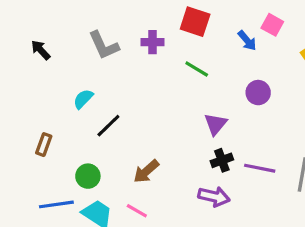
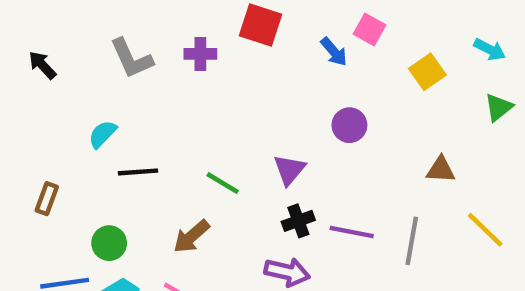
green line: (197, 69) -> (223, 183), moved
black line: (108, 126) -> (138, 172), turned 40

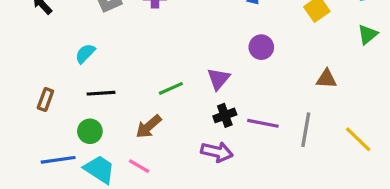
black line: (138, 172) -> (101, 93), moved
green line: (223, 183) -> (171, 88), turned -55
yellow line: (485, 230) -> (358, 139), moved

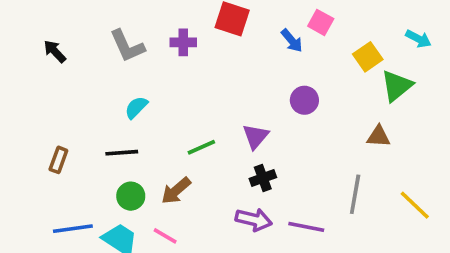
green triangle: (368, 34) -> (397, 86), moved, size x1.4
cyan semicircle: (85, 53) -> (136, 107), moved
purple line: (263, 123) -> (306, 227), moved
green circle: (90, 131) -> (131, 196), moved

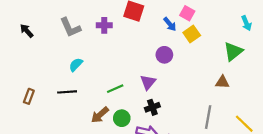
cyan arrow: (418, 39) -> (246, 23), turned 40
yellow square: (368, 57) -> (192, 34), moved
purple circle: (304, 100) -> (164, 55), moved
green circle: (131, 196) -> (122, 118), moved

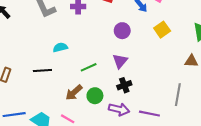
yellow square: (192, 34) -> (162, 30), moved
purple circle: (164, 55) -> (122, 31), moved
cyan semicircle: (76, 65) -> (60, 47), moved, turned 32

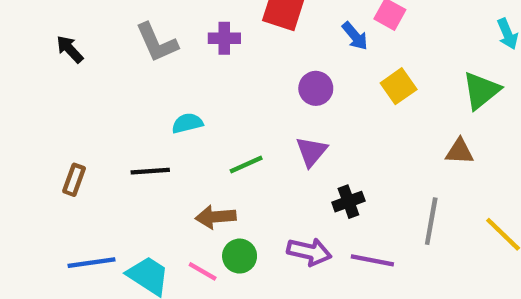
black cross: (124, 85) -> (348, 202), moved
brown arrow: (74, 93) -> (216, 217), turned 36
green circle: (95, 96) -> (240, 256), moved

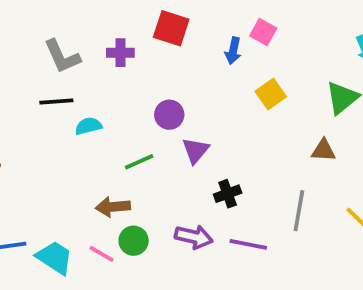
blue arrow: (355, 36) -> (233, 51), turned 52
purple circle: (316, 88) -> (169, 115), moved
black line: (150, 171) -> (56, 102), moved

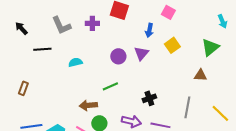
blue arrow: (233, 51) -> (149, 30), moved
black line: (56, 102) -> (42, 49), moved
purple triangle: (196, 150) -> (141, 53), moved
green line: (139, 162) -> (110, 86), moved

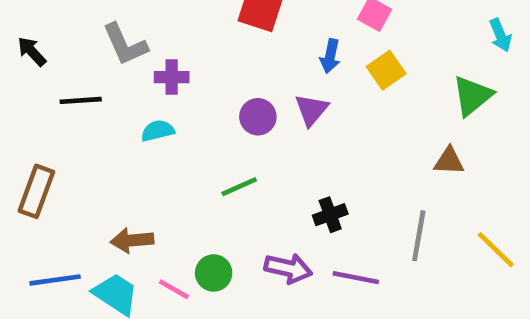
purple cross: (92, 23) -> (172, 77), moved
yellow square: (172, 45) -> (386, 70), moved
brown rectangle: (23, 88) -> (36, 191), size x1.5
brown arrow: (88, 105) -> (132, 240), moved

